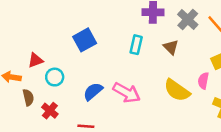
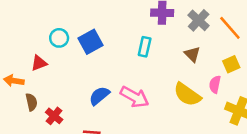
brown triangle: (171, 47) -> (192, 54), moved
cyan circle: (55, 77) -> (59, 38), moved

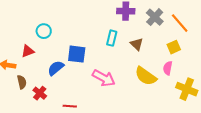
blue square: (90, 42) -> (77, 54), moved, turned 36
brown triangle: (192, 54) -> (137, 44), moved
yellow square: (231, 64) -> (174, 47), moved
blue semicircle: (99, 96) -> (56, 68), moved

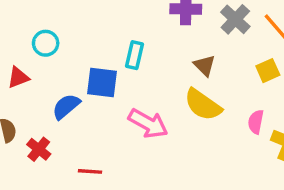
cyan rectangle: (112, 38) -> (134, 55), moved
pink semicircle: (168, 68) -> (256, 122), moved
yellow semicircle: (146, 76) -> (203, 105), moved

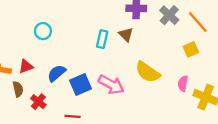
brown triangle: (205, 65) -> (126, 35), moved
red triangle: (18, 77) -> (26, 66), moved
blue square: (102, 83) -> (81, 85), moved, turned -30

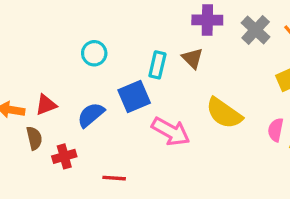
cyan circle: (43, 31) -> (94, 53), moved
blue square: (81, 85) -> (134, 97), moved
red cross: (38, 102) -> (64, 156), turned 35

